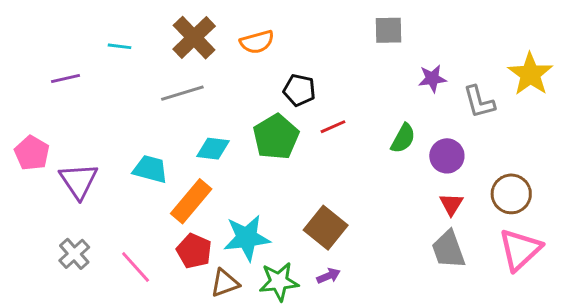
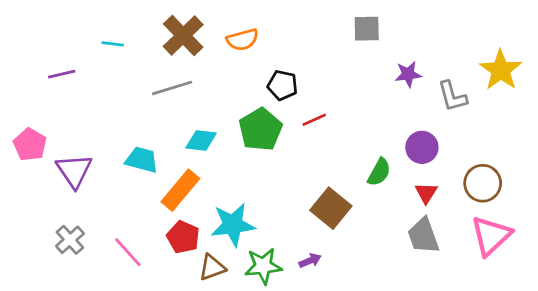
green semicircle: (403, 138) -> (379, 172), moved
brown square: (326, 228) -> (331, 208), moved

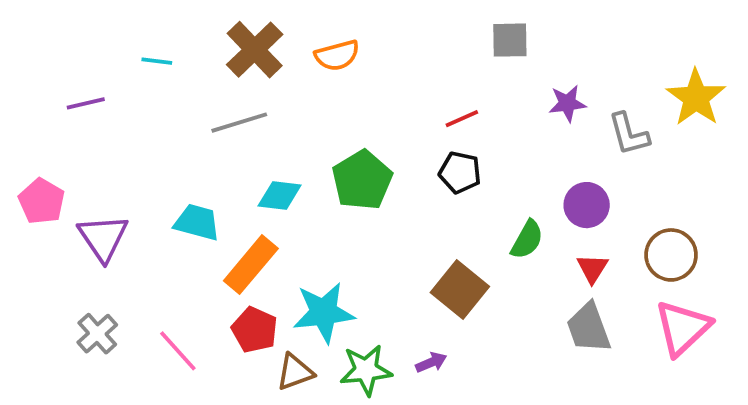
black pentagon: (283, 85) -> (460, 172), moved
red line: (314, 120) -> (462, 119), moved

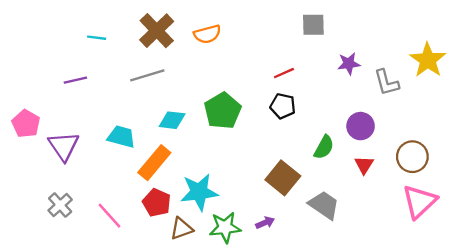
purple line: (86, 103) -> (75, 80), moved
gray trapezoid: (589, 328) -> (324, 205), moved, turned 144

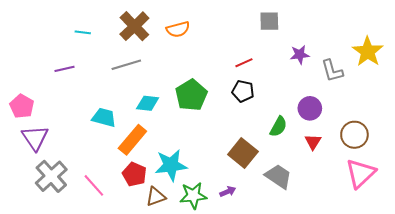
purple triangle: (64, 146) -> (35, 138), moved
gray cross: (60, 205) -> (51, 176), size x1.5

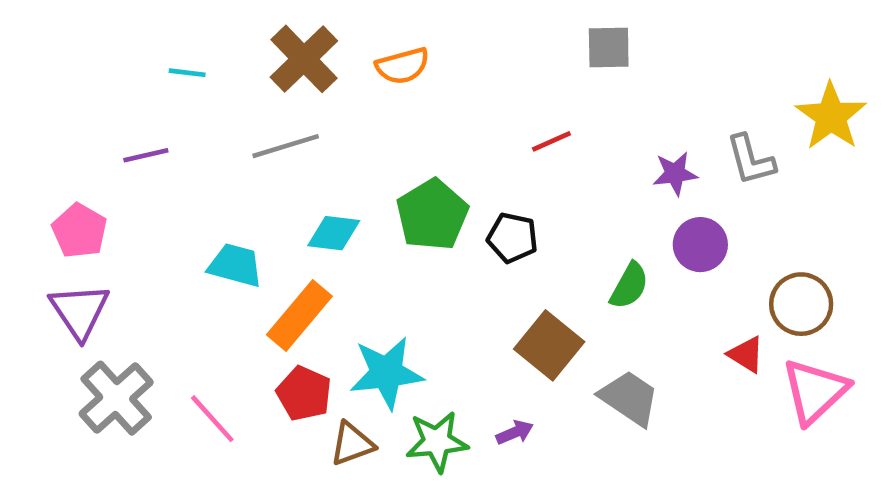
purple star: (300, 55) -> (675, 174), moved
black pentagon: (243, 91) -> (512, 238), moved
pink pentagon: (22, 106) -> (79, 231), moved
red triangle: (313, 142) -> (746, 355), moved, turned -30

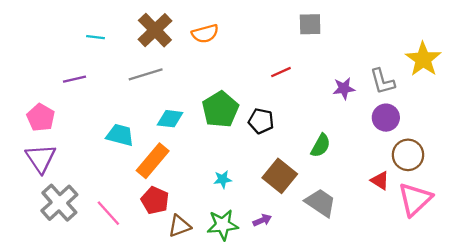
purple circle: (700, 245) -> (386, 118), moved
cyan star: (386, 373) -> (223, 179), moved, size x0.5

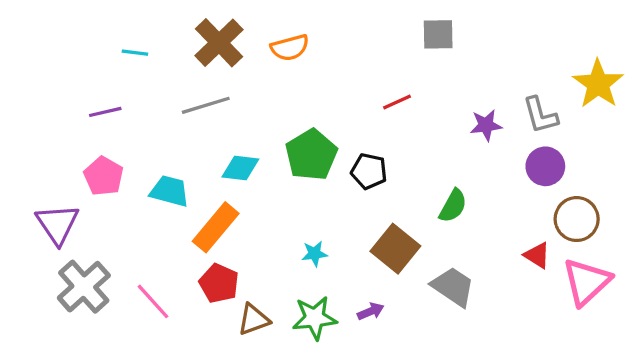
pink pentagon: (41, 118) -> (104, 176), moved

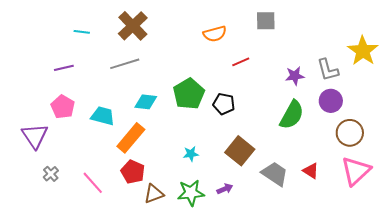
orange semicircle: (290, 48) -> (215, 34), moved
green semicircle: (453, 206) -> (292, 115), moved, size x1.4
red triangle: (537, 255) -> (311, 171), moved
gray cross: (84, 287) -> (51, 174), size x0.5

